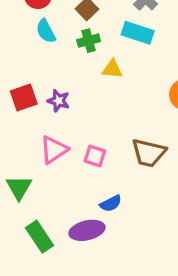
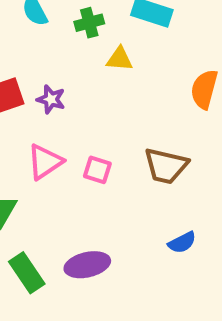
blue semicircle: (111, 203) -> (182, 243), moved

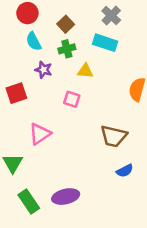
purple star: (51, 99) -> (43, 70), moved
pink square: (97, 170) -> (72, 99), moved
blue semicircle: (182, 243) -> (125, 171), moved

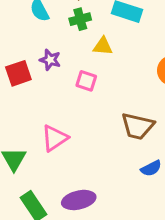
purple star: (43, 70) -> (50, 60), moved
pink triangle: (40, 134) -> (55, 138), moved

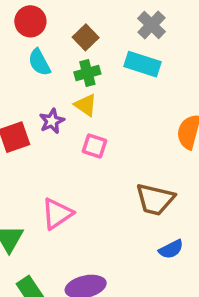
yellow triangle: (103, 46) -> (86, 105), moved, turned 30
purple star: (50, 60) -> (52, 121), turned 30

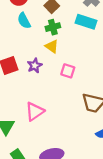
purple star: (52, 121) -> (35, 66), moved
pink square: (94, 146) -> (68, 71), moved

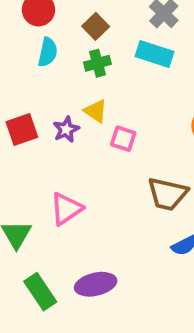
cyan semicircle: (24, 21) -> (48, 52), turned -140
yellow triangle: (52, 46) -> (96, 111), moved

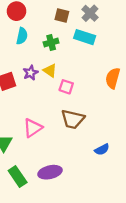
brown square: (96, 26) -> (62, 15), moved, turned -32
purple star: (66, 129) -> (31, 73), moved
brown trapezoid: (167, 194) -> (73, 119), moved

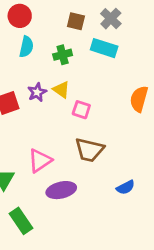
purple ellipse: (50, 172) -> (61, 190), moved

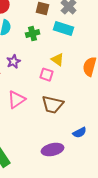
yellow triangle: (61, 90) -> (58, 60), moved
pink triangle: (40, 161) -> (17, 100), moved
purple ellipse: (61, 190) -> (53, 150), moved

